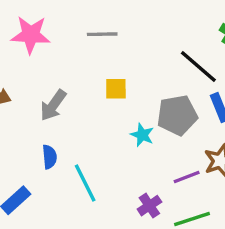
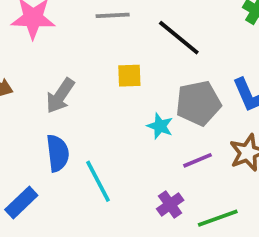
black line: (198, 66) -> (179, 38), moved
blue semicircle: (49, 157) -> (58, 153), size x1.4
purple line: (187, 177) -> (198, 160), moved

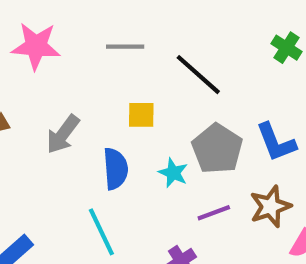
gray pentagon: (198, 103) -> (217, 149), turned -30
blue semicircle: (58, 153) -> (116, 169), moved

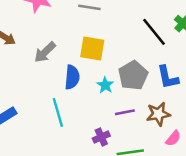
black line: (198, 75) -> (154, 32), moved
yellow square: (141, 115) -> (92, 48), size x1.5

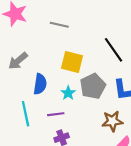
yellow square: (92, 48) -> (72, 62), moved
purple line: (125, 112) -> (56, 114), moved

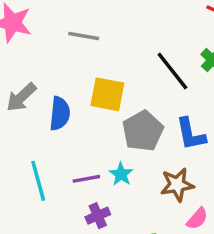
blue semicircle: (40, 84) -> (60, 114), moved
cyan star: (68, 93) -> (121, 174), moved

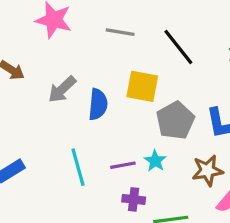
black line: (172, 71) -> (178, 47), moved
purple cross: (98, 216) -> (134, 199), turned 30

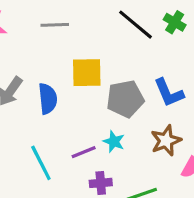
black line: (178, 47) -> (135, 25), moved
gray pentagon: (175, 120) -> (125, 99), turned 30

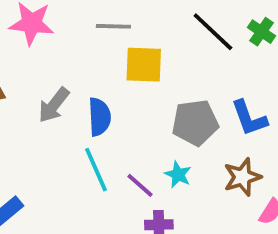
yellow square: (87, 73) -> (144, 65), moved
purple line: (84, 152) -> (140, 185), turned 60
cyan line: (41, 163) -> (96, 170), moved

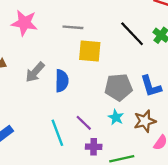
cyan line: (96, 170) -> (57, 133), moved
cyan star: (178, 175) -> (116, 117), moved

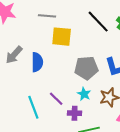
purple cross: (94, 147) -> (75, 113), moved

